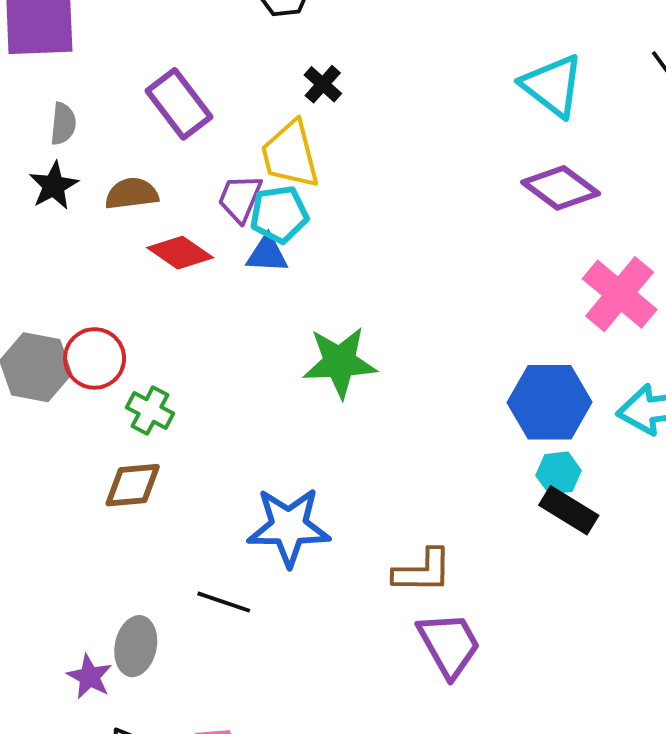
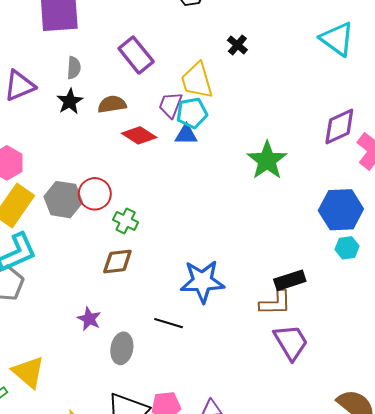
black cross: (323, 84) -> (237, 45), moved
purple diamond: (561, 188) -> (339, 127), moved, turned -60
green star: (340, 362) -> (267, 160), moved, turned -30
black rectangle: (569, 510) -> (290, 280), moved, turned -48
purple star: (89, 677) -> (89, 319), moved

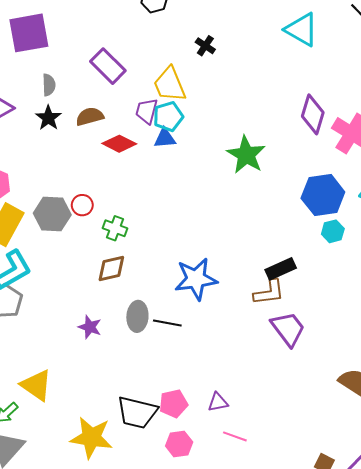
purple diamond: (339, 127) -> (313, 114), turned -42
red circle: (95, 194) -> (82, 205), size x0.7
gray ellipse: (122, 348) -> (137, 316), moved

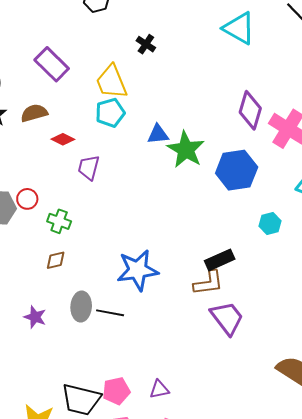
purple trapezoid: (147, 111) -> (89, 168), moved
blue triangle: (165, 138) -> (158, 134), moved
red diamond: (119, 144) -> (63, 139), size x0.7
blue hexagon: (323, 195) -> (237, 170), moved
brown diamond: (111, 269) -> (56, 260), size x0.7

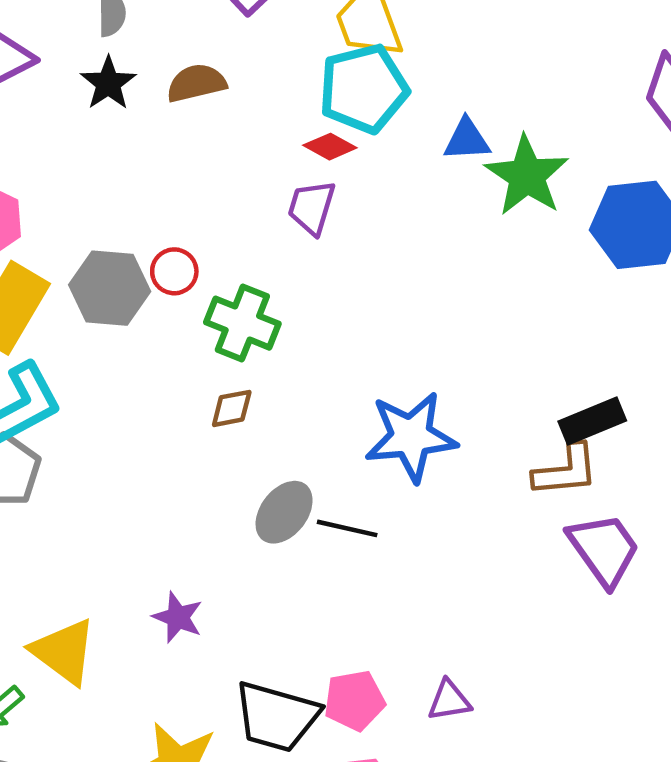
cyan pentagon: (110, 113) -> (363, 89), size x1.4
red diamond: (63, 139) -> (330, 147), moved
green cross: (59, 221) -> (242, 323), size x1.4
gray ellipse: (81, 307) -> (284, 512), turned 32
purple star: (35, 317) -> (178, 617), moved

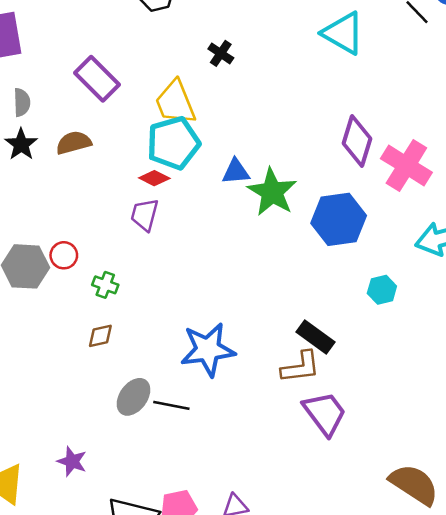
green cross: (242, 323) -> (105, 285), size x0.6
black rectangle: (592, 421) -> (316, 337), turned 60

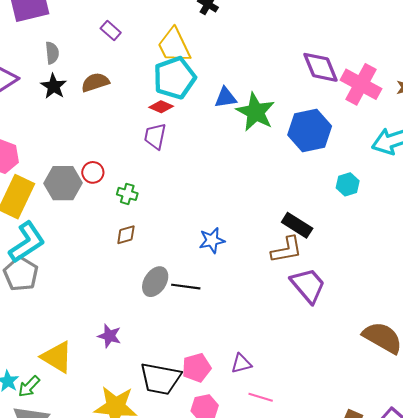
purple rectangle: (97, 79) -> (111, 30), size x0.6
purple diamond: (357, 141) -> (320, 67), turned -36
blue star: (208, 350) -> (212, 240), size x0.6

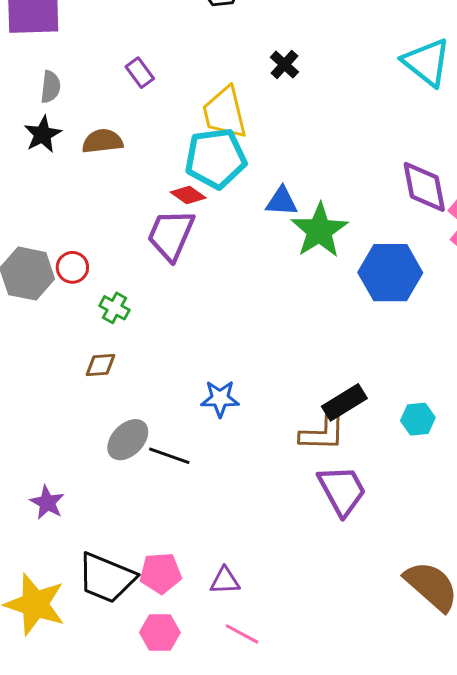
purple trapezoid: (155, 136) -> (171, 235), size x1.4
cyan hexagon: (348, 184) -> (418, 419), moved
black rectangle: (297, 225) -> (344, 402), turned -76

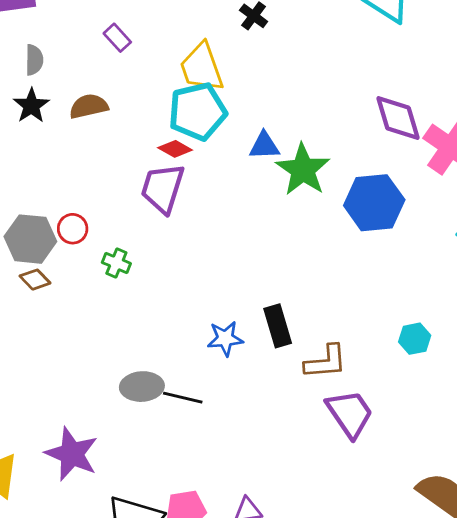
brown diamond: (100, 365) -> (35, 280), moved, turned 56
black rectangle: (344, 402) -> (278, 326), moved, turned -69
gray ellipse: (128, 440) -> (142, 387), turned 48
purple star: (47, 503) -> (72, 454), size x1.6

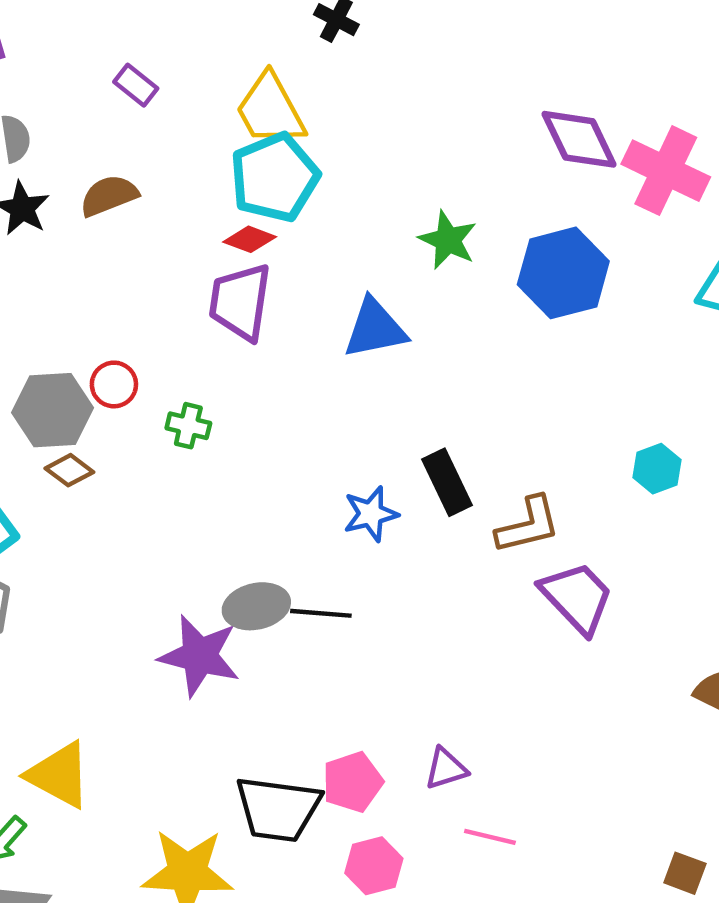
blue triangle: (264, 146) -> (375, 328), moved, size x1.4
green star: (303, 170) -> (448, 240), size x0.7
purple star: (72, 454) -> (199, 656), moved

